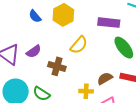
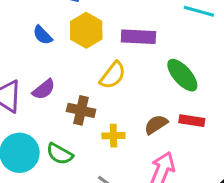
purple rectangle: (109, 23) -> (138, 37), moved
yellow cross: (86, 91) -> (113, 136), moved

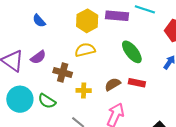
yellow hexagon: (86, 30) -> (87, 21), moved
purple rectangle: (138, 37) -> (117, 16), moved
yellow semicircle: (113, 75) -> (85, 50), turned -144

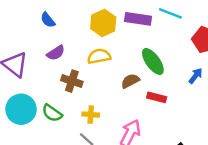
purple semicircle: (38, 57) -> (56, 53), moved
brown semicircle: (113, 84) -> (130, 81), moved
yellow cross: (84, 91) -> (91, 115), moved

